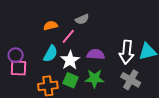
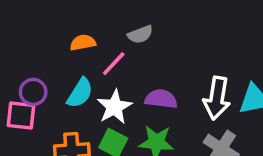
purple circle: (16, 55) -> (33, 92), moved

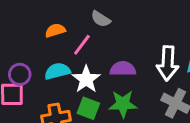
gray semicircle: (140, 34) -> (101, 19), turned 60
cyan semicircle: (80, 93) -> (57, 71), turned -130

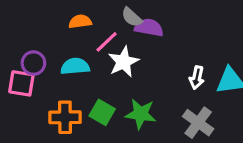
white arrow: (168, 63) -> (197, 78), size x0.6
purple semicircle: (123, 69) -> (149, 27), moved
white star: (86, 79) -> (123, 62), moved

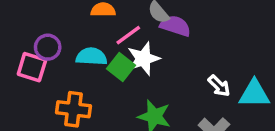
white arrow: (197, 78) -> (219, 86), turned -65
green square: (102, 112) -> (121, 67), moved

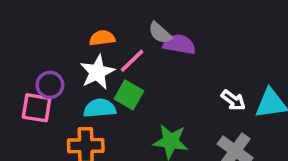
cyan semicircle: (91, 57) -> (100, 108), moved
white star: (143, 59) -> (97, 72), moved

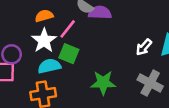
white arrow: (233, 100) -> (144, 47), turned 102

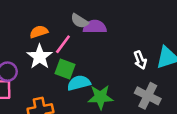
white arrow: (144, 47) -> (140, 60), turned -60
cyan semicircle: (49, 66) -> (79, 83), moved

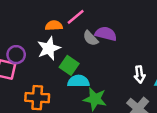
gray semicircle: (79, 21) -> (91, 38), moved
pink line: (63, 44) -> (76, 17), moved

